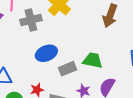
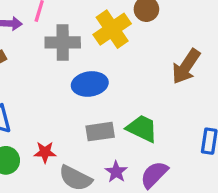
blue ellipse: (46, 53) -> (90, 84), moved

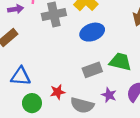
blue ellipse: (90, 84) -> (92, 32), moved

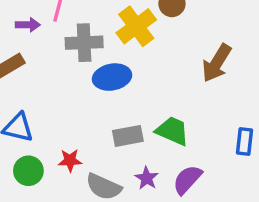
blue ellipse: (92, 32) -> (112, 77), moved

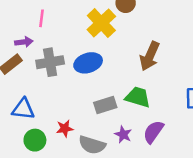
purple arrow: (28, 25) -> (24, 42), moved
gray cross: (84, 43) -> (50, 62), moved
brown arrow: (217, 63) -> (150, 56), moved

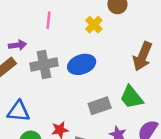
pink line: (42, 18) -> (48, 20), moved
yellow cross: (101, 23) -> (94, 25), size x0.6
green trapezoid: (138, 97) -> (132, 97), turned -144

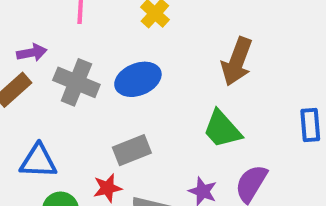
gray cross: (44, 65) -> (76, 82), turned 36
gray rectangle: (100, 106) -> (132, 150), moved

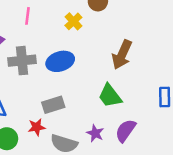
gray cross: (76, 82) -> (22, 61), turned -32

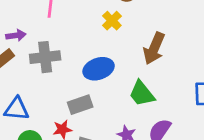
yellow cross: (73, 21) -> (112, 21), moved
blue ellipse: (60, 61) -> (99, 69), moved

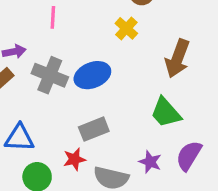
gray cross: (45, 57) -> (50, 75), turned 32
blue ellipse: (99, 69) -> (92, 75), moved

